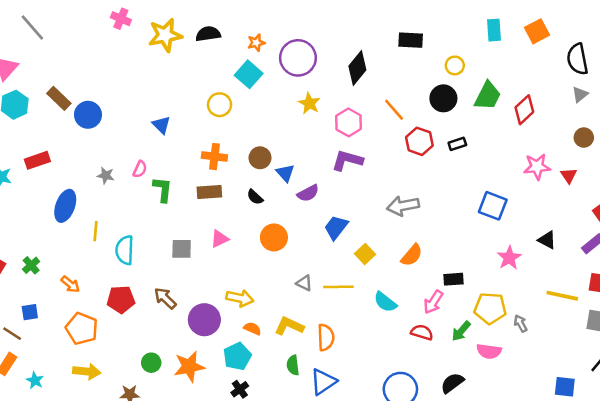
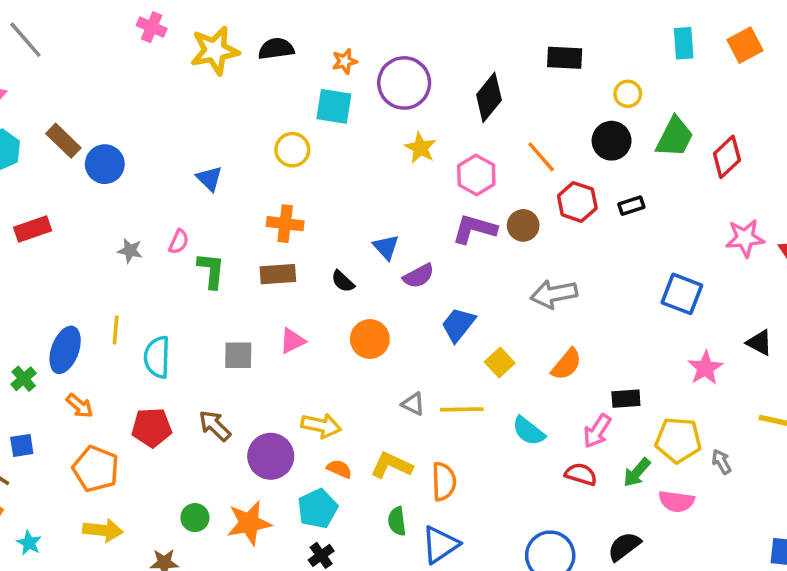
cyan square: (249, 74) -> (334, 106), turned -32
brown circle: (260, 158) -> (523, 225), moved
blue ellipse: (65, 206) -> (65, 350), moved

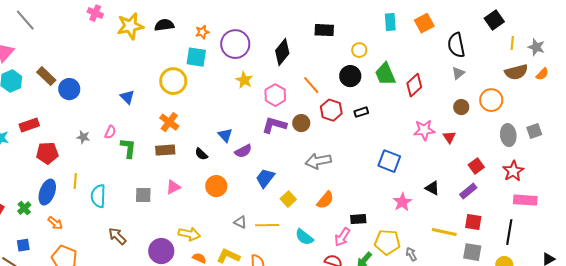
green trapezoid: (675, 137) -> (385, 74), turned 130
yellow circle: (292, 150) -> (173, 81), size x1.4
orange cross: (285, 224) -> (169, 122), turned 30
brown arrow: (215, 426) -> (117, 236), moved
red pentagon: (152, 427) -> (47, 153), moved

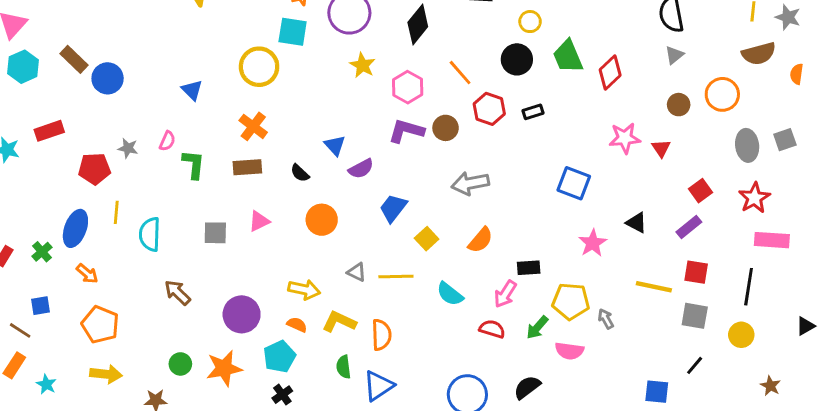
orange semicircle: (542, 74) -> (797, 74), moved, turned 144
red pentagon: (47, 153) -> (94, 169), moved
yellow arrow: (189, 234) -> (304, 290), moved

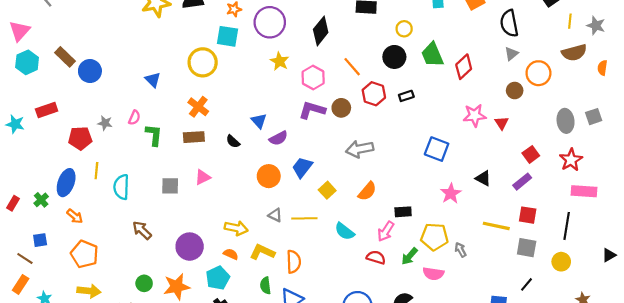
orange circle: (722, 94) -> (538, 73), moved
orange circle: (322, 220) -> (269, 176), moved

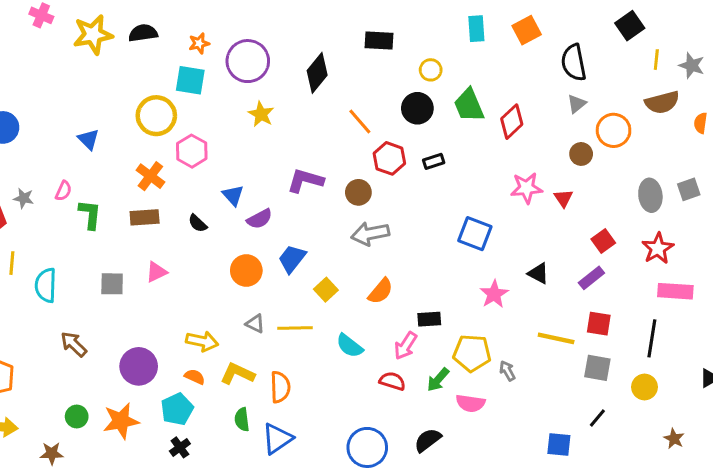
pink hexagon: (313, 78) -> (192, 151), moved
brown circle: (341, 108) -> (358, 192), moved

